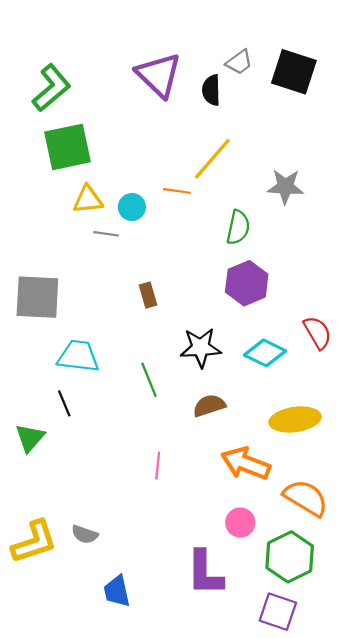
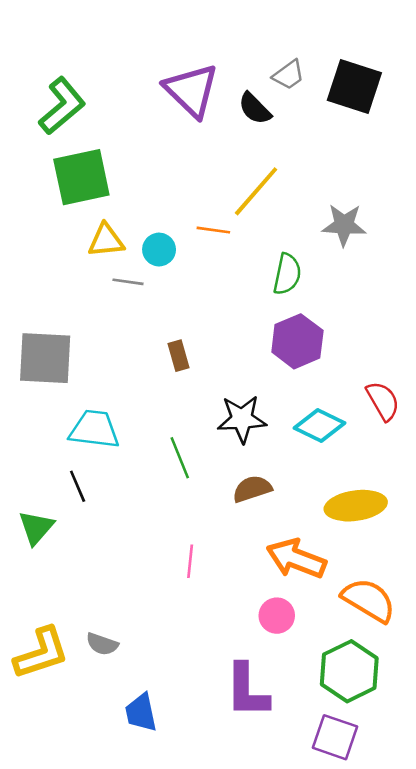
black semicircle: (211, 90) -> (255, 109), turned -44
pink circle: (240, 523) -> (277, 616), moved

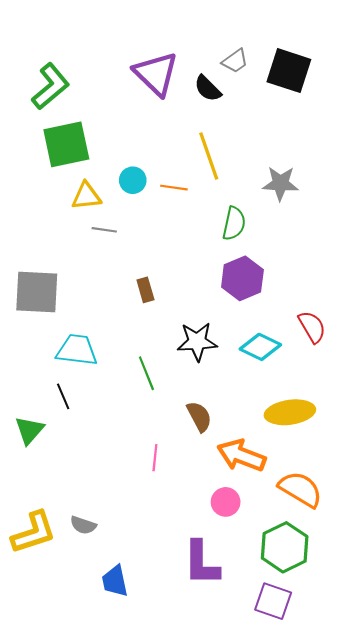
yellow line: (256, 191) -> (209, 156), turned -60
cyan circle: (159, 250) -> (133, 180), moved
brown semicircle: (252, 489) -> (199, 417), moved, turned 80

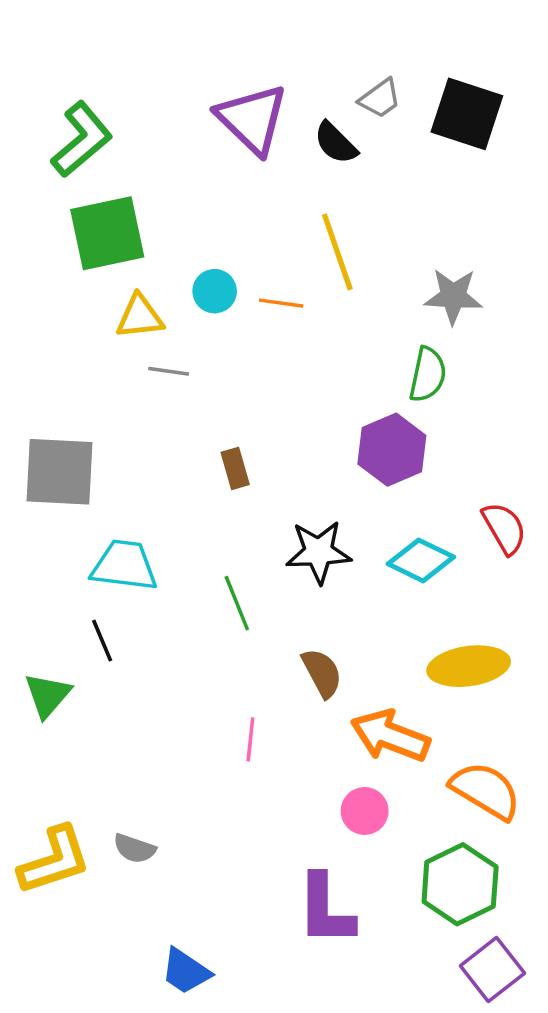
green semicircle: (234, 223) -> (428, 375), moved
blue trapezoid: (115, 581) -> (186, 971), moved, turned -44
purple square: (273, 601) -> (492, 969), moved, turned 33

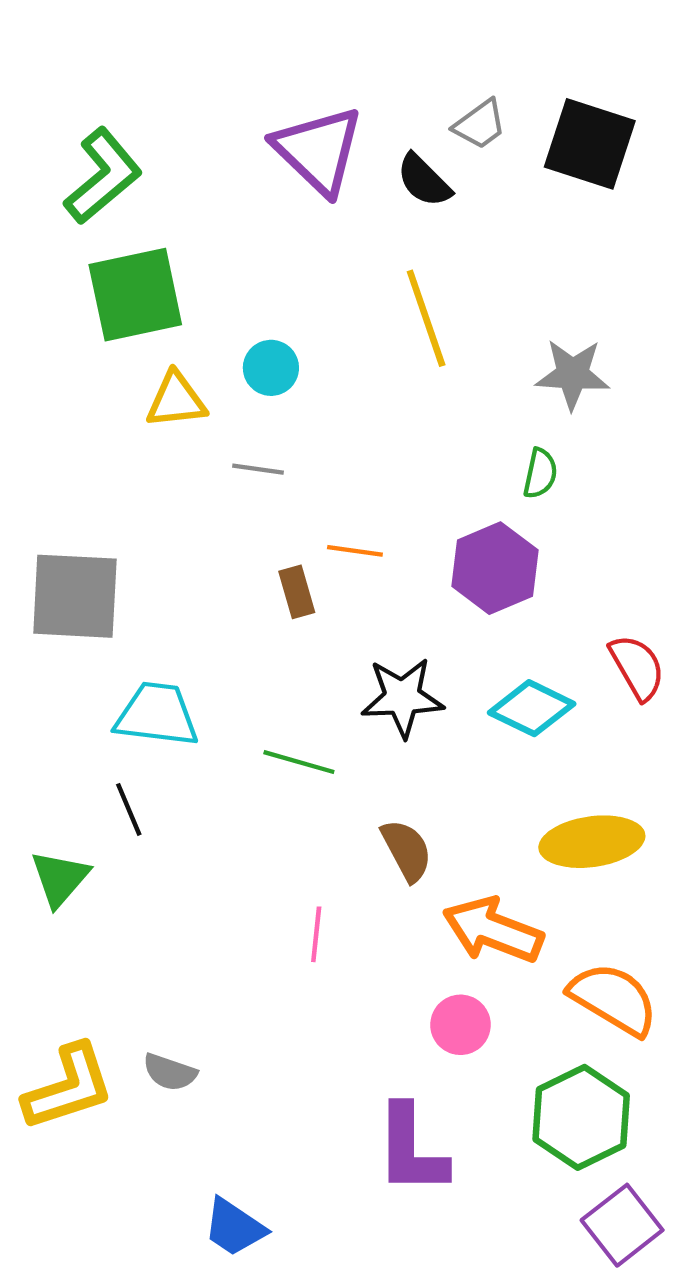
orange line: (281, 303) -> (355, 551), moved
gray line: (169, 371) -> (258, 469), moved
green semicircle: (428, 375) -> (540, 473), size x0.7
green line: (237, 603) -> (299, 762), turned -52

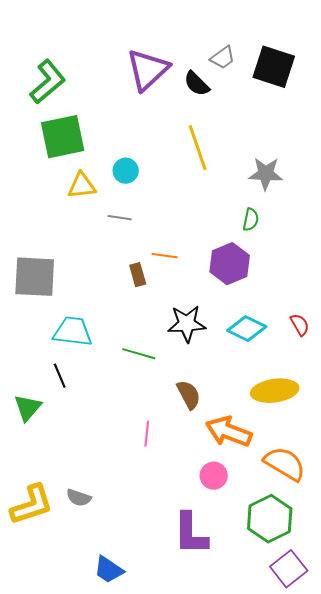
purple triangle: (318, 150) -> (148, 70), turned 33
red semicircle: (637, 667) -> (300, 325), moved, size x0.7

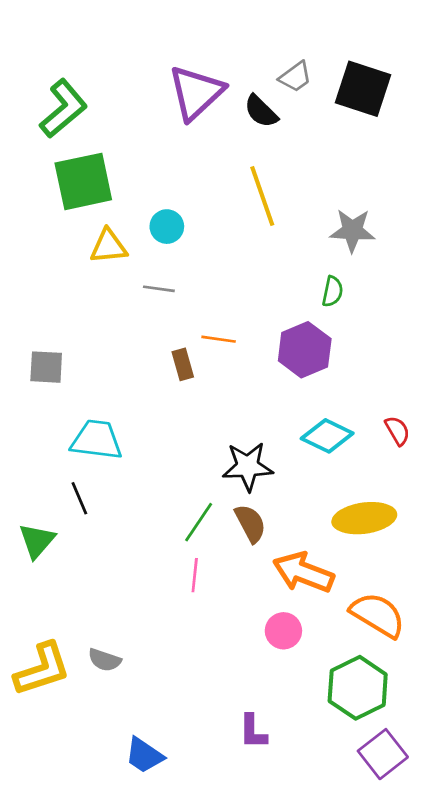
gray square: (35, 277) -> (46, 367), size x0.6
black star: (187, 324) -> (248, 466), moved
green line: (139, 354) -> (199, 522), moved, turned -72
purple L-shape: (191, 534) -> (253, 732), moved, size x0.6

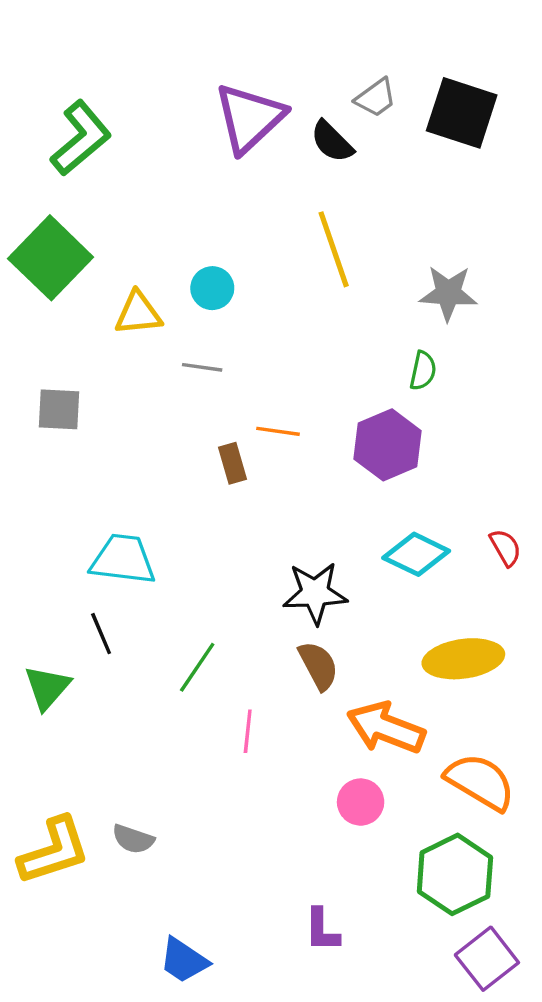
green square: (83, 181) -> (51, 258), moved, turned -34
gray square: (46, 367) -> (59, 409), moved
green line: (199, 522) -> (197, 667), moved

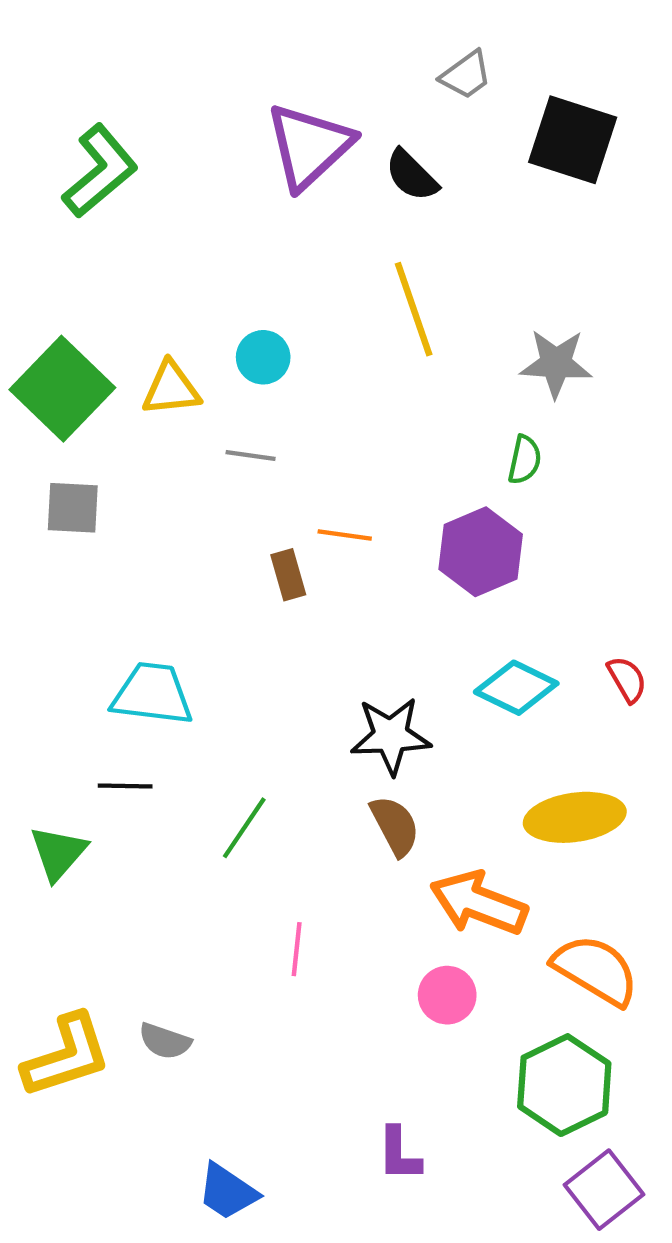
gray trapezoid: (376, 98) -> (466, 75), moved
green square: (51, 258) -> (62, 389), moved
black line: (101, 634) -> (125, 786), turned -66
pink line: (248, 731) -> (297, 949), moved

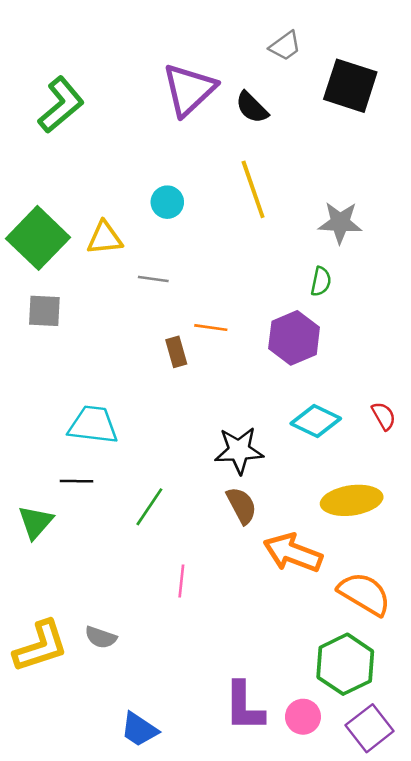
cyan circle: (263, 357) -> (167, 202), moved
pink circle: (447, 995) -> (303, 717), moved
purple L-shape: (399, 1154) -> (244, 706), size x1.5

